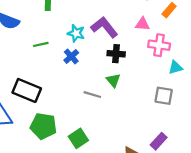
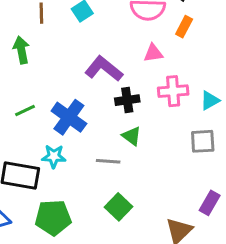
cyan star: (76, 33) -> (54, 156), moved
pink cross: (159, 45) -> (173, 91), moved
blue cross: (71, 56) -> (69, 117), size x1.6
green square: (78, 138) -> (119, 207), moved

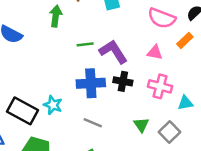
green line: (25, 111) -> (85, 44), moved
blue cross: (69, 117) -> (91, 83), moved, turned 32
green triangle: (132, 136) -> (141, 125), moved
gray square: (203, 141) -> (169, 132), turned 30

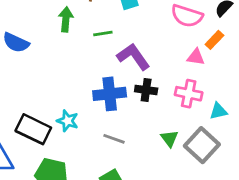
green line: (85, 44) -> (103, 34), moved
pink triangle: (155, 52) -> (196, 57), moved
gray square: (169, 132) -> (202, 145), size x1.4

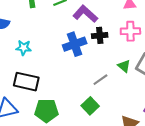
cyan star: (68, 121) -> (24, 48), moved
gray line: (114, 139) -> (100, 80), moved, turned -42

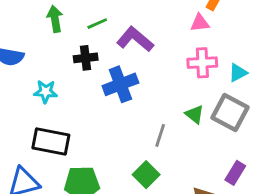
black cross: (100, 35) -> (86, 58), moved
gray line: (100, 80) -> (160, 135), turned -35

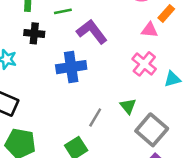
black cross: (86, 58) -> (34, 33), moved
pink cross: (202, 63) -> (144, 64), turned 30
gray square: (230, 113) -> (152, 130), moved

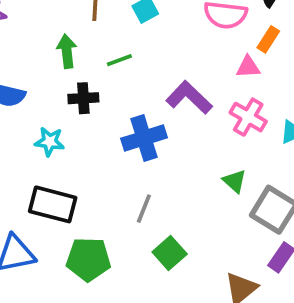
purple L-shape: (92, 32) -> (189, 97), moved
gray line: (95, 118) -> (144, 209), moved

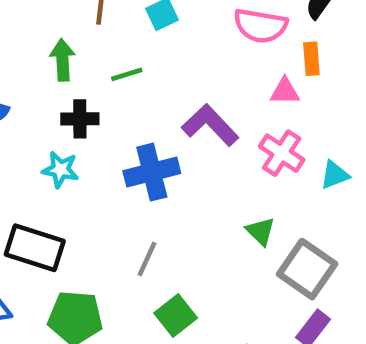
orange rectangle: (268, 39) -> (311, 59), turned -40
cyan star: (50, 142) -> (60, 170), moved

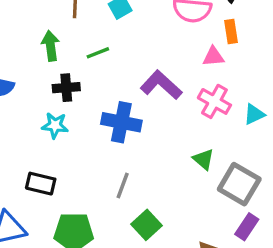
blue cross: (152, 172) -> (121, 122), turned 30
black rectangle: (35, 248) -> (41, 184), size x0.7

